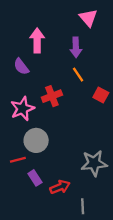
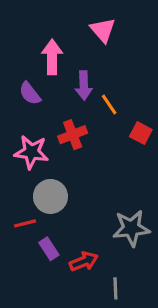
pink triangle: (88, 18) -> (103, 30), moved
purple arrow: (76, 47) -> (84, 85), moved
pink star: (22, 109) -> (31, 152), turned 30

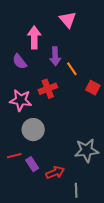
red line: (25, 223) -> (14, 156), moved

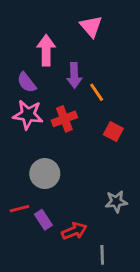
red square: (93, 88) -> (113, 132), moved
pink star: (21, 100) -> (28, 115), moved
gray star: (87, 150) -> (116, 202), size x0.7

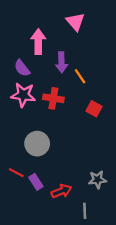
red cross: (64, 119) -> (53, 98), turned 30
gray star: (116, 202) -> (97, 180), moved
red line: (20, 209) -> (16, 173), turned 42

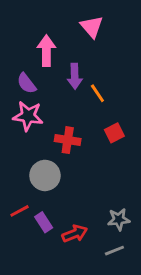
red cross: (53, 98) -> (68, 140), moved
red square: (94, 109) -> (114, 133), turned 35
red line: (16, 173) -> (19, 211), turned -56
gray line: (85, 211) -> (114, 251), moved, turned 70

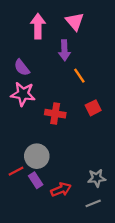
pink arrow: (46, 51) -> (38, 26), moved
purple arrow: (75, 76) -> (64, 50), moved
gray circle: (45, 175) -> (37, 156), moved

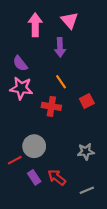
orange line: (79, 76) -> (61, 82), moved
gray star: (97, 178) -> (86, 152), moved
purple rectangle: (36, 180) -> (34, 177), moved
red arrow: (61, 190) -> (57, 177), turned -120

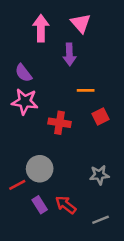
orange line: (61, 82) -> (86, 90), moved, turned -56

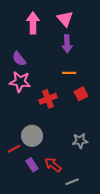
purple arrow: (69, 54) -> (67, 44), moved
red cross: (60, 123) -> (48, 99), turned -30
gray line: (101, 220) -> (72, 182), moved

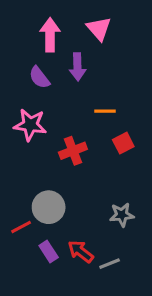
purple arrow: (67, 44) -> (78, 67), moved
purple semicircle: (19, 59) -> (39, 77), moved
gray line: (72, 182) -> (110, 264), moved

